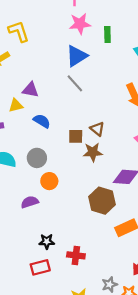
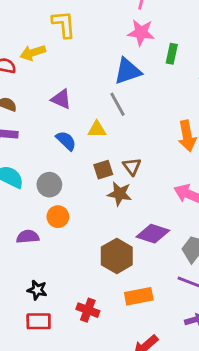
yellow triangle: (16, 105) -> (97, 129), moved
brown square: (76, 136) -> (103, 170), turned -32
red cross: (76, 255) -> (88, 310), moved
red rectangle: (40, 267) -> (39, 321), moved

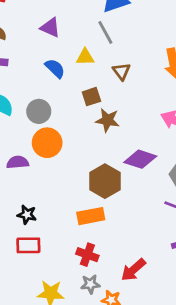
brown triangle: (132, 166) -> (121, 71), moved
orange circle: (58, 217) -> (47, 143), size x1.4
orange rectangle: (139, 296) -> (91, 216), moved
red cross: (88, 310) -> (87, 255), moved

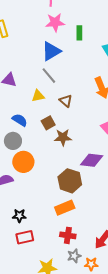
blue semicircle: (55, 68) -> (20, 120), moved

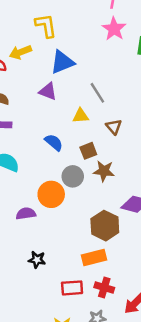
pink star: (55, 23) -> (114, 29), turned 30
blue triangle: (51, 51) -> (62, 62), moved
gray circle: (13, 141) -> (73, 176), moved
red cross: (68, 235) -> (104, 288), moved
red rectangle: (25, 237) -> (72, 288), moved

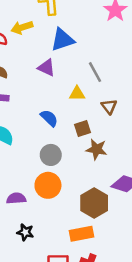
gray circle: (73, 176) -> (51, 155), moved
orange circle: (51, 194) -> (48, 185), moved
purple semicircle: (26, 213) -> (16, 198), moved

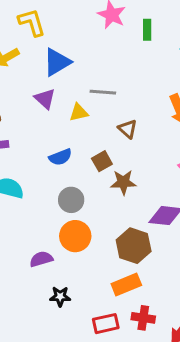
purple triangle: (46, 68) -> (45, 99), turned 30
gray line: (95, 72) -> (103, 92), turned -45
yellow triangle: (77, 94) -> (79, 112), moved
blue semicircle: (49, 118) -> (60, 157), turned 126

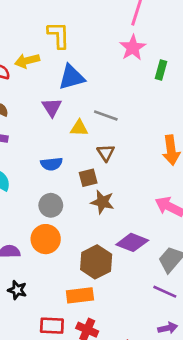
brown triangle: (128, 129) -> (106, 153), moved

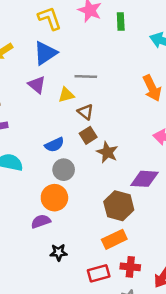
yellow L-shape: (59, 35) -> (50, 18), moved
brown triangle: (106, 153) -> (85, 112), moved
blue semicircle: (51, 164) -> (54, 145), moved
brown star: (102, 202) -> (107, 152), turned 30
orange circle: (46, 239) -> (54, 198), moved

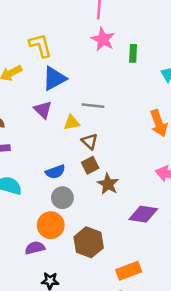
yellow L-shape: (50, 18) -> (40, 46), moved
brown hexagon: (119, 206) -> (89, 242), moved
orange rectangle: (114, 239) -> (129, 271), moved

